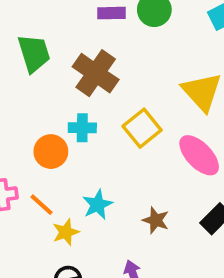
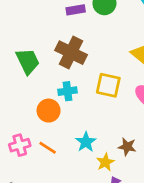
green trapezoid: (34, 53) -> (28, 61), moved
yellow square: (142, 128) -> (108, 85), turned -30
yellow star: (66, 232) -> (105, 162), moved

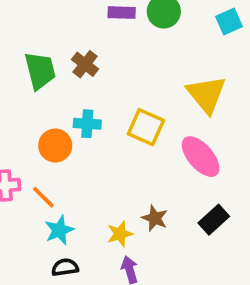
brown cross: (71, 53) -> (85, 64), moved, size x0.6
cyan star: (86, 142) -> (59, 230), moved

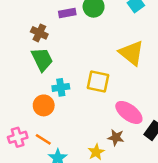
brown cross: (85, 64) -> (39, 33), moved
green trapezoid: (40, 71) -> (42, 59), moved
pink ellipse: (201, 157) -> (129, 112), moved

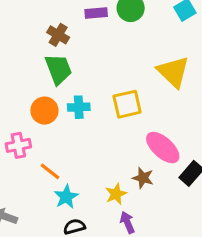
yellow square: (98, 82) -> (127, 104), turned -30
orange circle: (44, 105) -> (44, 111), moved
pink cross: (18, 137) -> (18, 145), moved

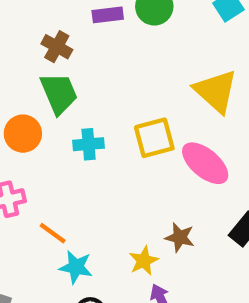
orange circle: (44, 111) -> (23, 134), moved
pink ellipse: (163, 148) -> (205, 163), moved
cyan star: (66, 197) -> (76, 267), turned -30

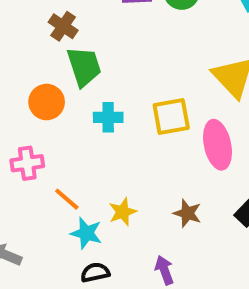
brown cross: (57, 47) -> (63, 26), moved
pink ellipse: (205, 163) -> (217, 145), turned 33
yellow star: (144, 261) -> (123, 212), moved

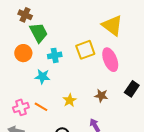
pink cross: (27, 163) -> (21, 107), moved
orange line: (67, 199) -> (41, 107), moved
cyan star: (86, 233) -> (42, 77), moved

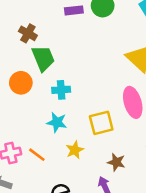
yellow square: (85, 50) -> (101, 123), moved
cyan star: (42, 77) -> (57, 122), moved
brown star: (101, 96) -> (116, 162), moved

